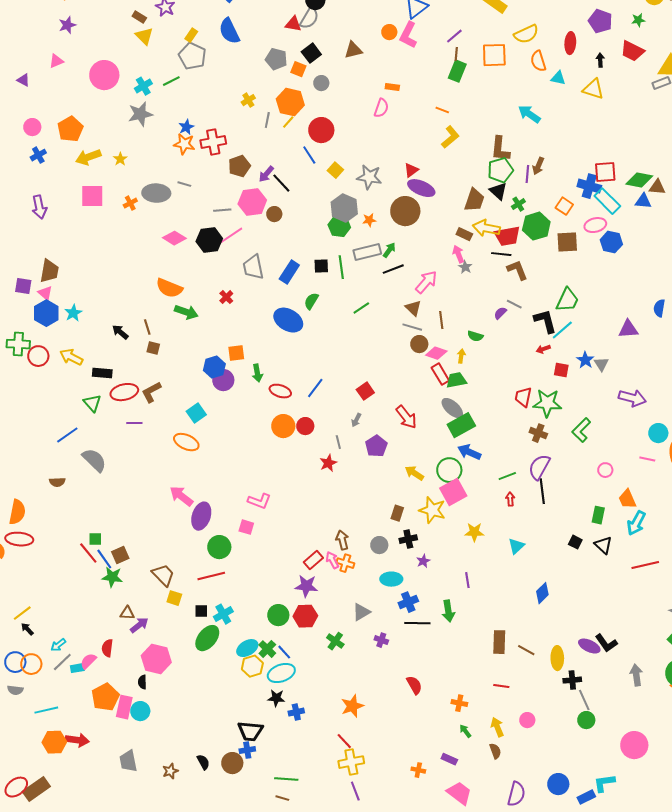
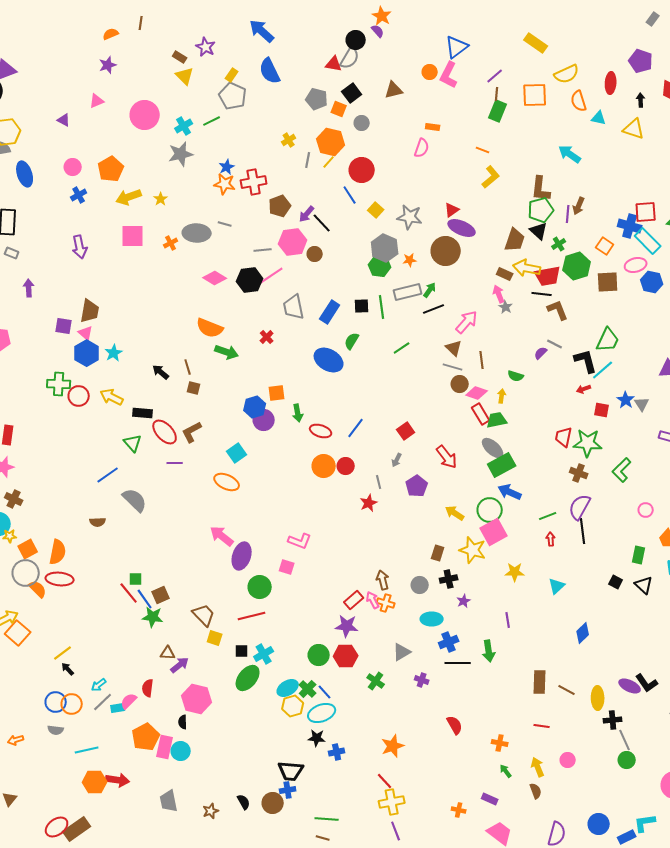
red ellipse: (124, 392) -> (165, 432), turned 60

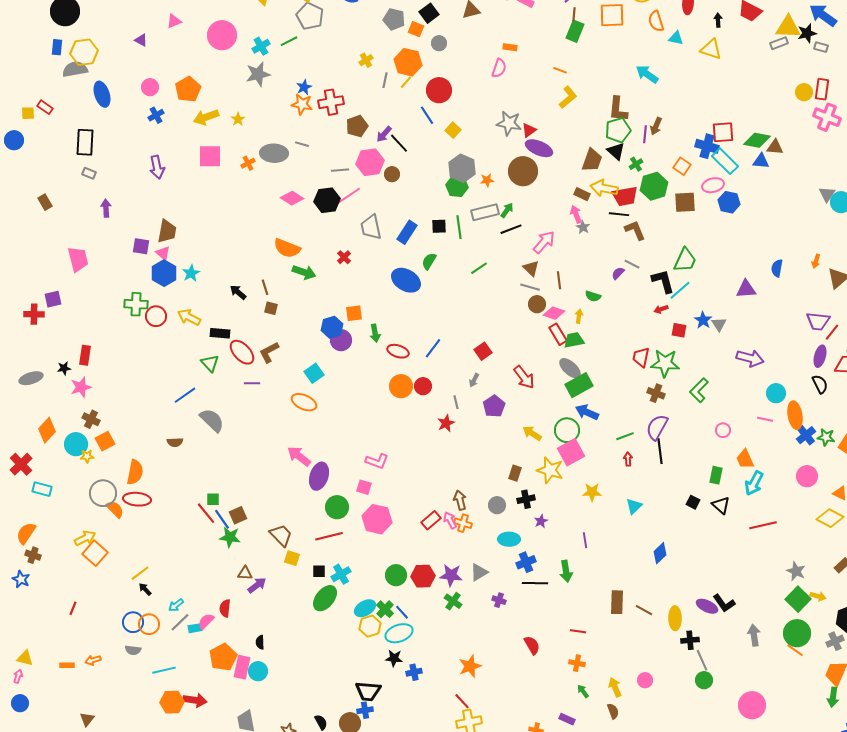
gray star: (410, 217) -> (509, 123), moved
orange square: (28, 549) -> (105, 441), moved
purple star: (347, 626) -> (451, 575), moved
pink hexagon: (197, 699) -> (377, 519), moved
red line: (542, 726) -> (578, 631), moved

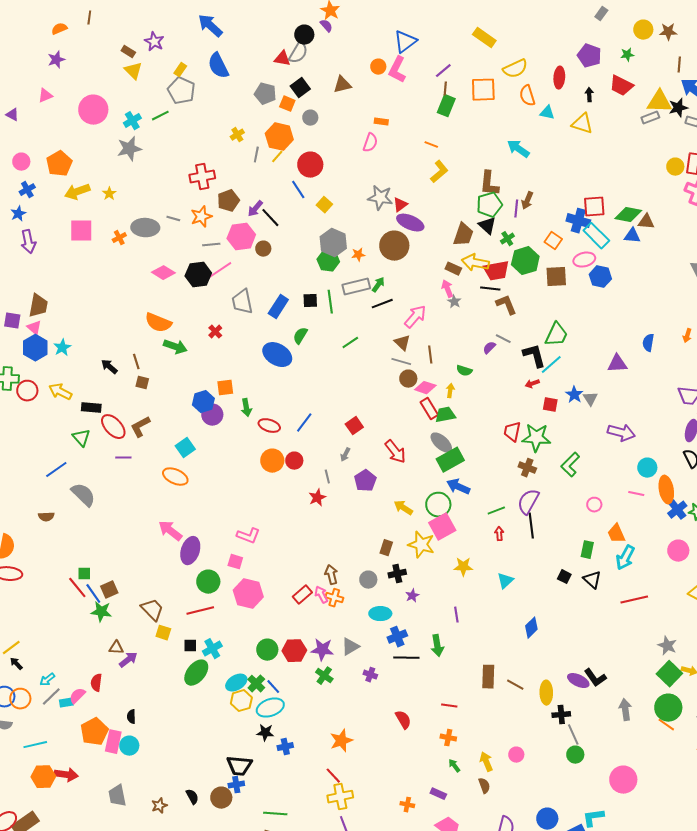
blue star: (304, 87) -> (18, 214), moved
orange star: (302, 104) -> (201, 217), moved, turned -30

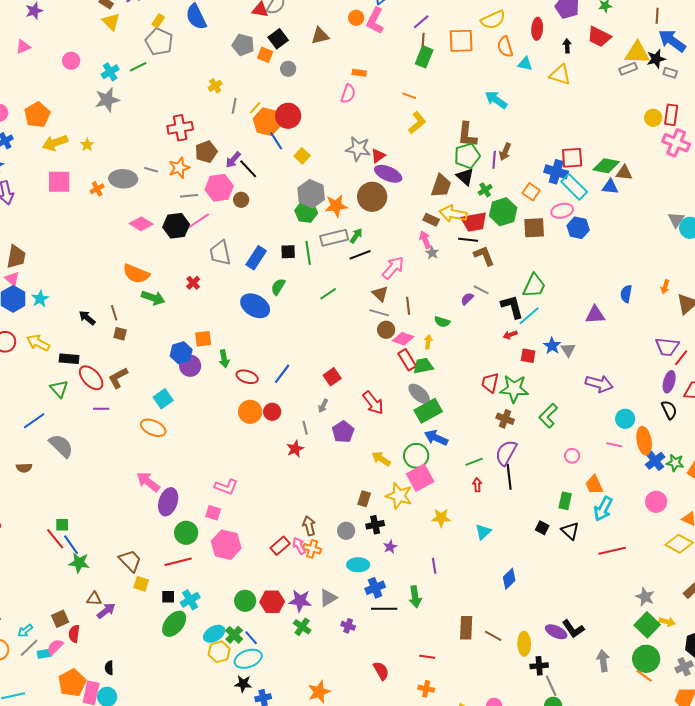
pink circle: (93, 110) -> (71, 61), size x0.6
orange hexagon: (279, 137) -> (267, 122), moved
orange star: (358, 255) -> (336, 206), size x1.6
brown square: (109, 590) -> (60, 619), moved

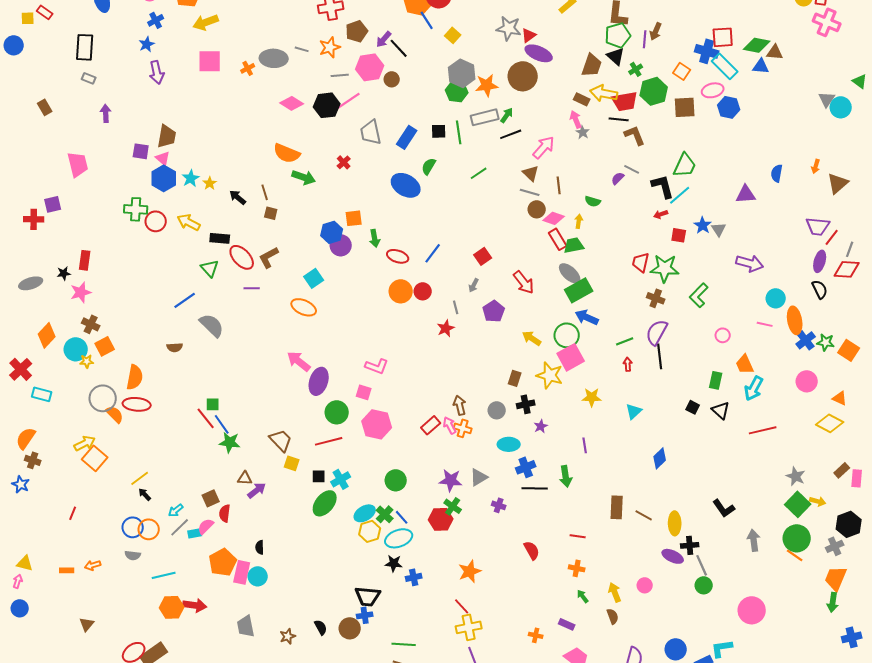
yellow star: (87, 145) -> (210, 183), moved
red hexagon: (272, 602) -> (441, 519), moved
purple ellipse: (556, 632) -> (673, 556), moved

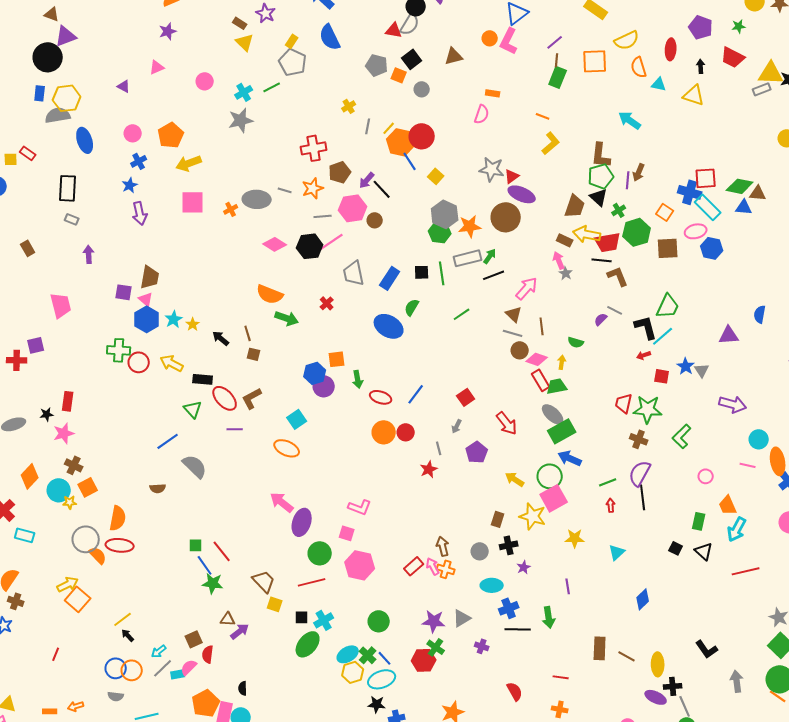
red line: (206, 418) -> (222, 551), moved

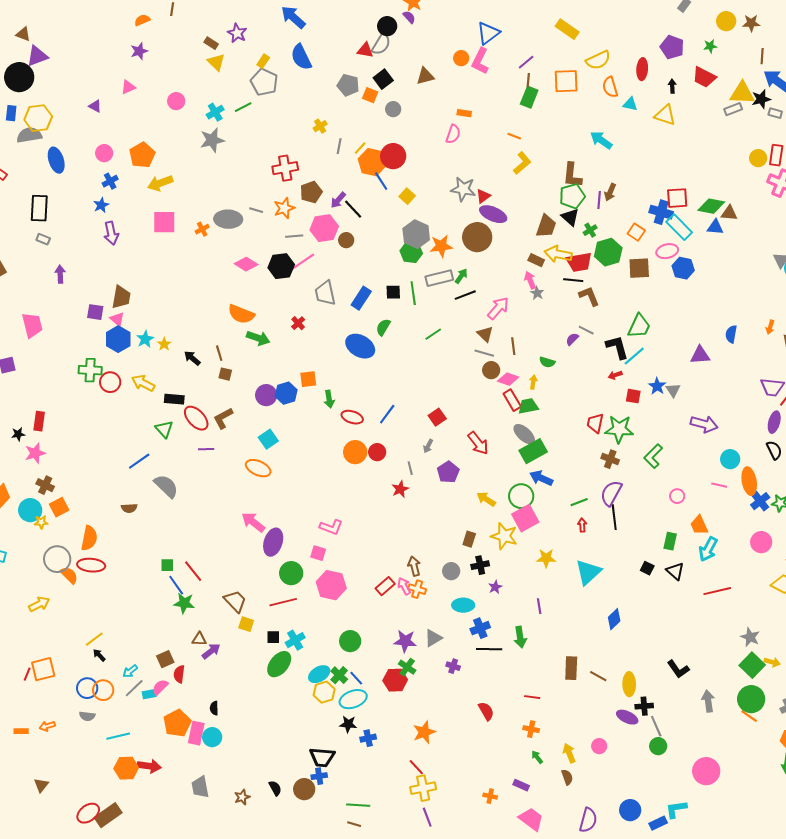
purple circle: (324, 386) -> (266, 395), moved
cyan triangle: (617, 552) -> (588, 572), size x1.6
orange square: (78, 599) -> (43, 669), moved, turned 35

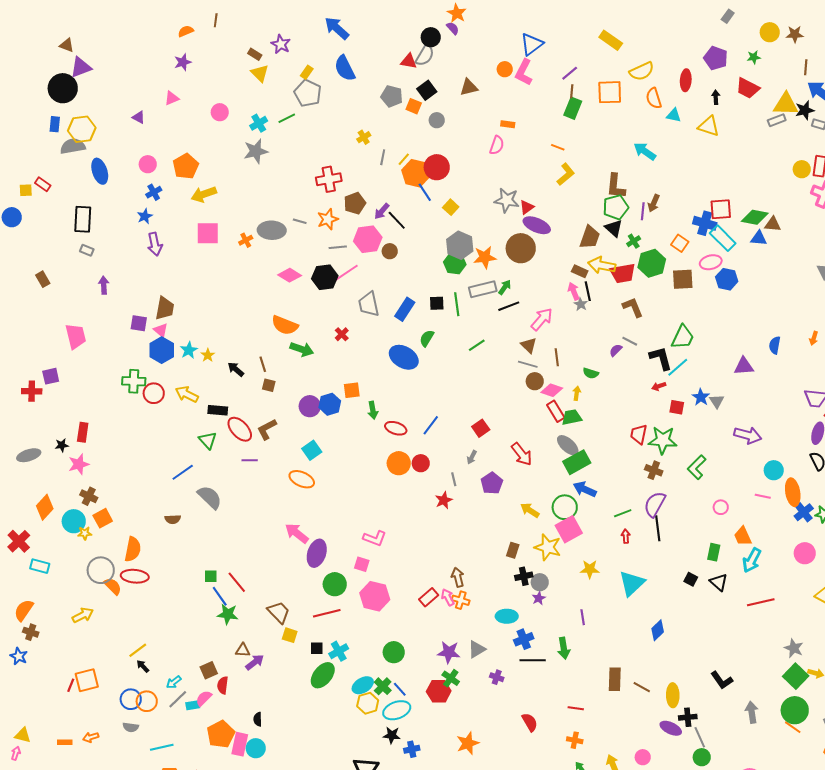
black line: (573, 280) -> (588, 291), moved, turned 72
gray circle: (451, 571) -> (540, 582), moved

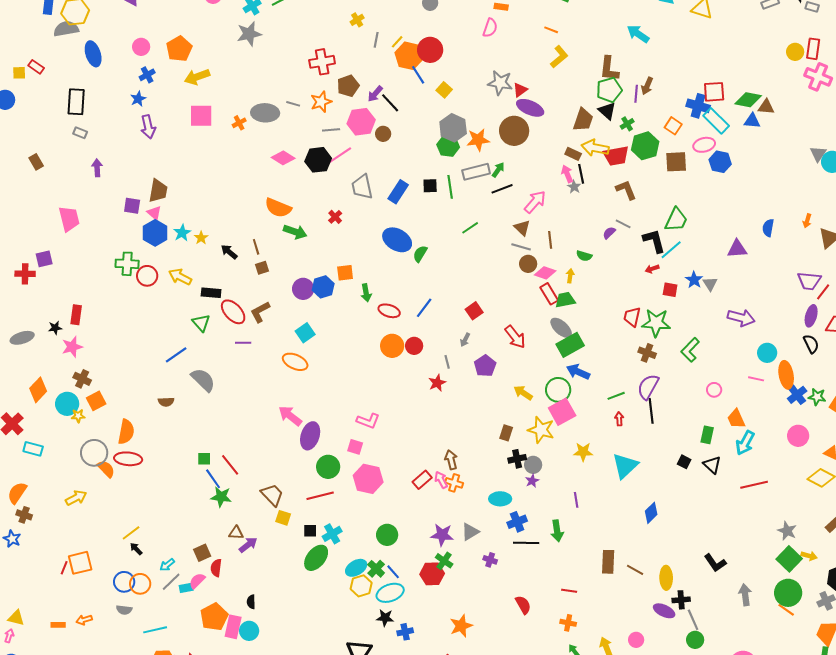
green semicircle: (427, 338) -> (420, 254), moved
brown square: (269, 385) -> (262, 268), turned -32

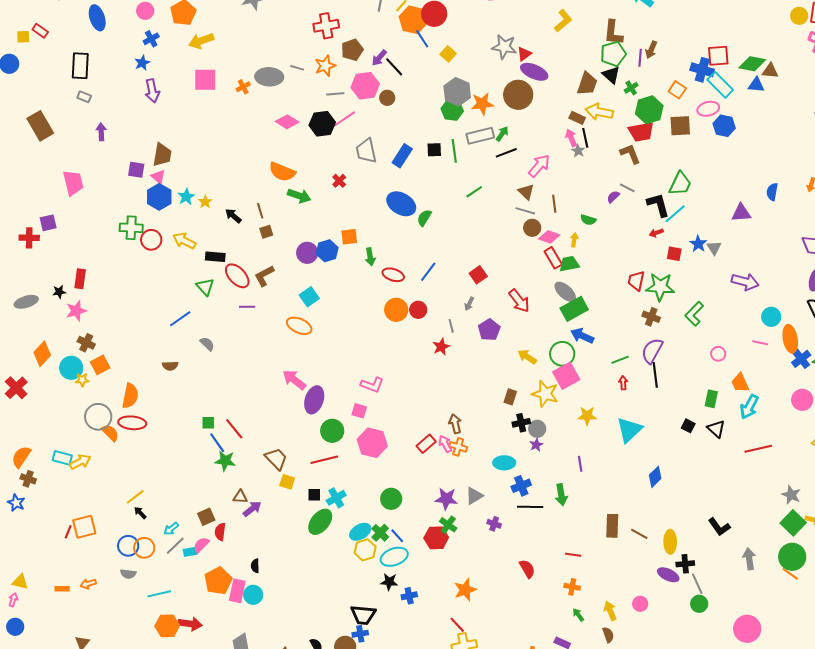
red trapezoid: (616, 156) -> (641, 132), moved
brown rectangle: (36, 162) -> (40, 126), size x1.8
gray semicircle: (203, 380) -> (207, 344), size x0.6
cyan rectangle: (33, 449) -> (62, 458), moved

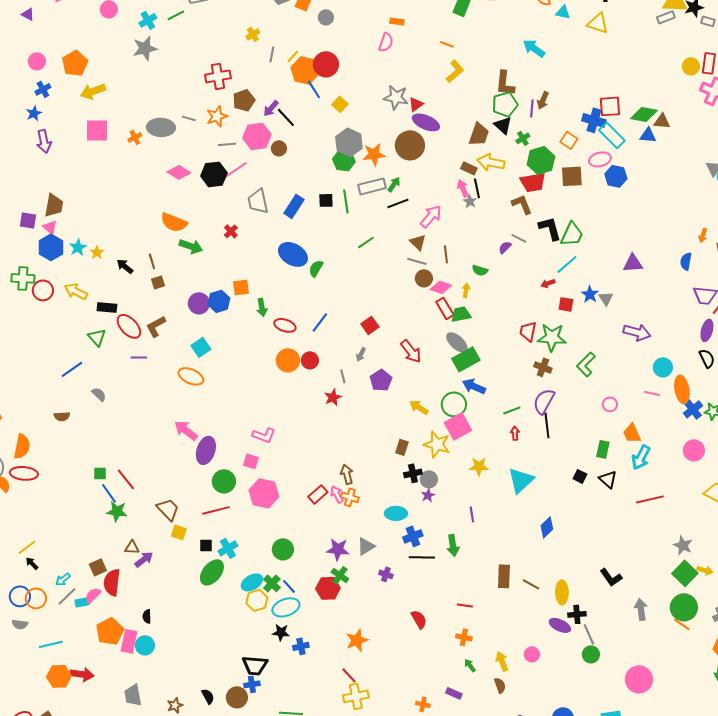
blue semicircle: (772, 192) -> (686, 261), moved
black L-shape: (658, 205) -> (550, 228), moved
red semicircle: (220, 532) -> (112, 582), size x1.5

